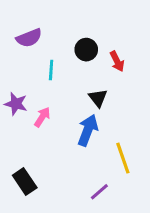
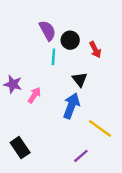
purple semicircle: (29, 38) -> (47, 31), moved, turned -96
cyan line: (51, 70) -> (53, 57), moved
yellow line: (123, 158) -> (100, 128), turned -35

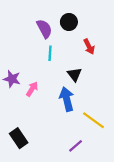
black circle: (70, 40) -> (69, 22), moved
blue arrow: (71, 106) -> (67, 99), turned -35

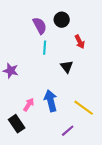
pink arrow: (32, 89) -> (29, 105), moved
blue arrow: (67, 99) -> (51, 101), moved

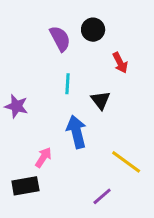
cyan line: (45, 48) -> (67, 84), moved
blue arrow: (51, 101) -> (77, 132), moved
black rectangle: (17, 124) -> (25, 186), turned -66

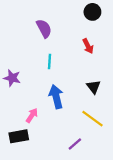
black circle: (93, 30) -> (92, 12), moved
black triangle: (101, 100) -> (94, 87), moved

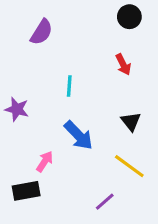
purple semicircle: (44, 28) -> (42, 32), moved, turned 60
blue arrow: (56, 97) -> (78, 135), turned 150

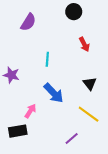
black circle: (129, 17) -> (74, 12), moved

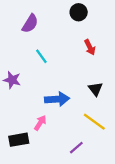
cyan line: (47, 59) -> (41, 56), moved, turned -40
blue arrow: (54, 93) -> (57, 99), turned -50
pink arrow: (30, 111) -> (40, 123), moved

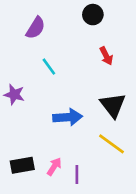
black triangle: (95, 89) -> (113, 105), size x1.5
pink arrow: (40, 123) -> (54, 167), moved
purple line: (76, 148) -> (77, 175), moved, turned -49

